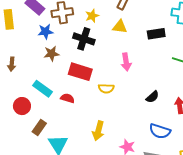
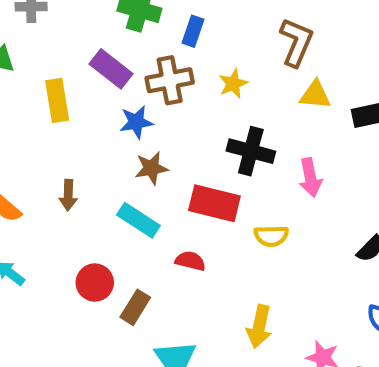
yellow triangle: (120, 27) -> (315, 95), moved
black cross: (84, 39) -> (251, 151), moved
cyan rectangle: (43, 89) -> (138, 220), moved
brown rectangle: (39, 128) -> (135, 307), moved

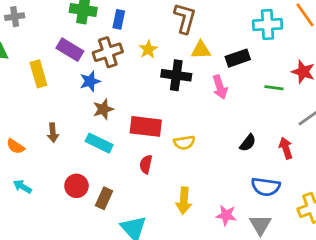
black cross: (251, 151) -> (176, 75), moved
pink arrow: (310, 178) -> (220, 87), moved
red semicircle: (190, 261) -> (146, 164), moved, turned -84

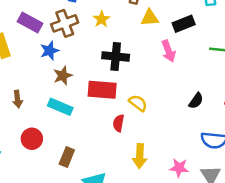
black cross: (176, 75) -> (116, 56), moved
yellow semicircle: (184, 143) -> (138, 103), turned -132
red semicircle: (146, 164) -> (119, 123), moved
red circle: (76, 186) -> (32, 139), moved

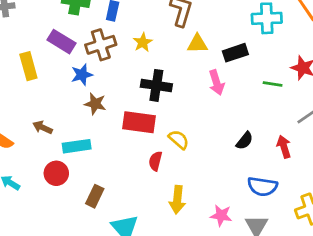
brown star: (63, 76) -> (95, 104), turned 30
brown arrow: (18, 99) -> (43, 127), turned 119
cyan rectangle: (60, 107) -> (77, 146), moved, turned -35

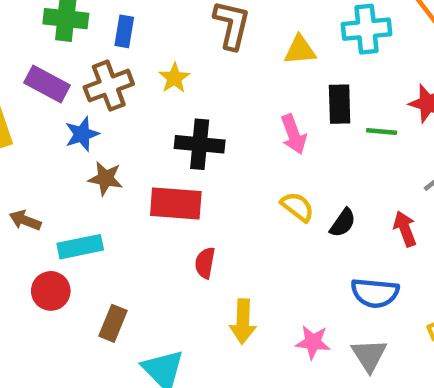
yellow triangle: (197, 44) -> (300, 50), moved
black rectangle: (235, 53) -> (340, 104), moved, turned -70
yellow semicircle: (179, 139) -> (297, 207), moved

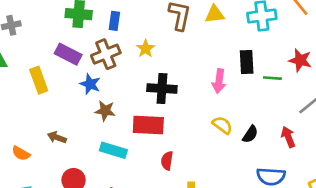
yellow triangle: (300, 50) -> (215, 14), moved
blue star: (82, 134) -> (90, 84), turned -30
pink arrow: (294, 134) -> (219, 81), turned 30
cyan rectangle: (80, 247) -> (113, 150), moved, turned 30

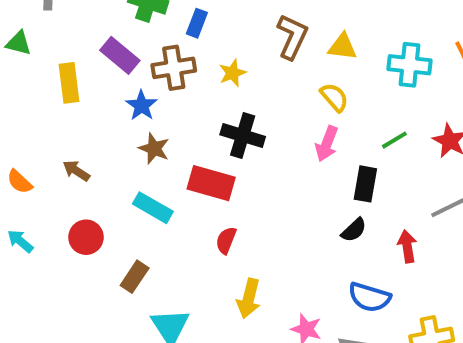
black rectangle: (247, 62) -> (365, 184), moved
green line: (272, 78) -> (394, 140), moved, turned -48
yellow semicircle: (222, 125) -> (334, 97), moved

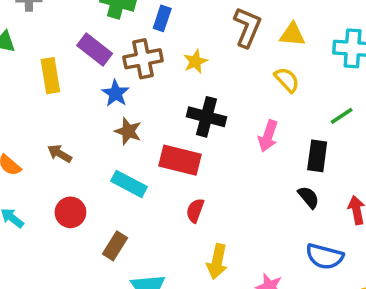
pink arrow: (327, 144) -> (268, 136), moved
black semicircle: (354, 230) -> (308, 197), turned -85

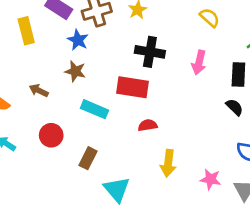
brown star: (128, 131) -> (75, 71), moved
red semicircle: (195, 211) -> (148, 125), turned 66

